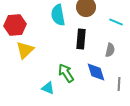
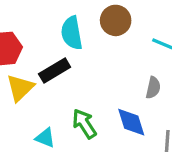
black rectangle: (81, 39) -> (55, 71), moved, turned 54
cyan triangle: (48, 88) -> (45, 138), moved

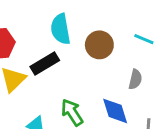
brown circle: (116, 20) -> (99, 45), moved

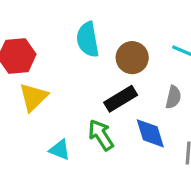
black rectangle: (45, 64) -> (121, 99), moved

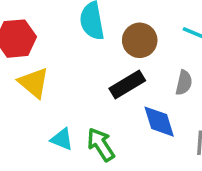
yellow triangle: (33, 97) -> (34, 83), turned -36
green arrow: (101, 135) -> (101, 145), moved

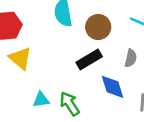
cyan triangle: (62, 139) -> (41, 100), turned -30

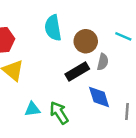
gray semicircle: (131, 58) -> (103, 62), moved

